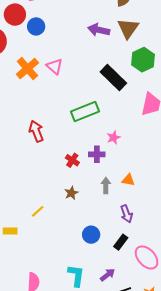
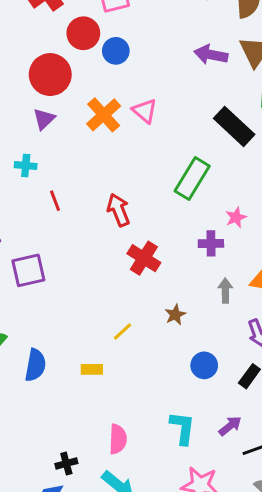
green rectangle: (85, 111) -> (192, 179), turned -36
red cross: (72, 160) -> (144, 258), moved, size x1.5
brown star: (71, 193) -> (175, 315), moved
yellow rectangle: (10, 231) -> (92, 369), moved

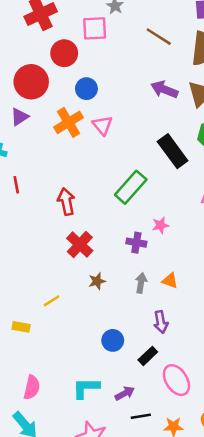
blue circle: (116, 51) -> (86, 89), moved
brown star: (175, 315) -> (97, 281), moved
cyan L-shape: (182, 428) -> (86, 388), turned -108

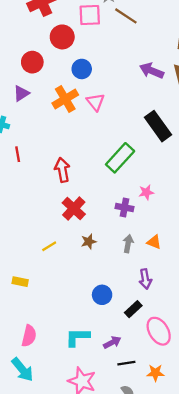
brown line: (159, 37) -> (126, 16), moved
red circle: (31, 82) -> (32, 62), size x0.7
yellow line: (52, 301) -> (49, 246), moved

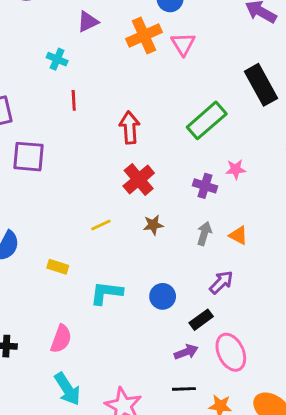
purple arrow: (145, 279) -> (221, 282), turned -132
cyan L-shape: (77, 337) -> (106, 293), moved
purple arrow: (112, 342) -> (186, 352), moved
cyan arrow: (23, 370) -> (67, 389), moved

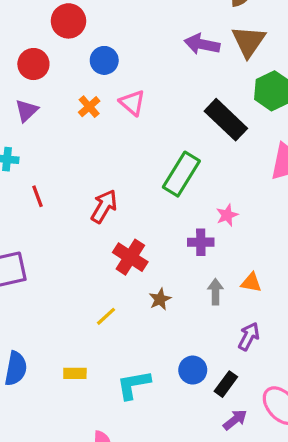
orange cross: (144, 36) -> (89, 107), size x0.6
red arrow: (130, 128) -> (104, 206), turned 52
black rectangle: (201, 320) -> (226, 384), moved

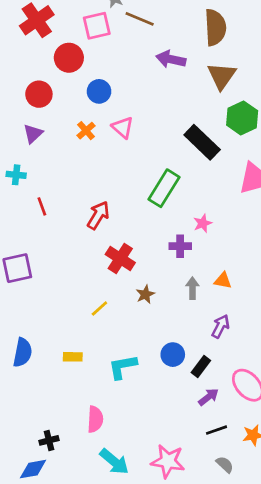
purple arrow: (202, 44) -> (171, 59), moved

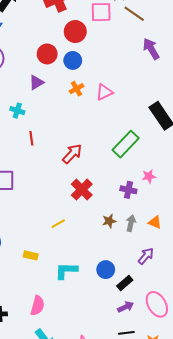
purple arrow: (171, 59) -> (151, 49), turned 35
blue circle: (99, 91) -> (73, 60), moved
pink triangle: (123, 127) -> (104, 92), turned 42
brown star: (145, 294) -> (109, 221), moved

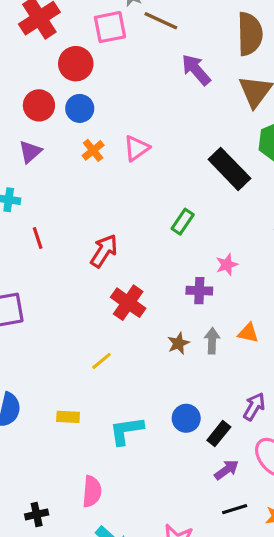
green rectangle: (126, 144) -> (183, 222), size x0.6
purple arrow: (146, 256) -> (254, 407), moved

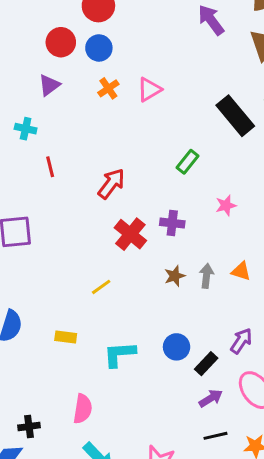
purple cross: (199, 291) -> (172, 223), moved

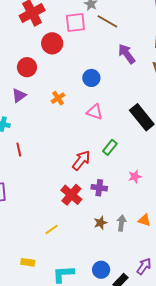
blue circle: (99, 48) -> (91, 78), moved
pink triangle: (149, 89) -> (95, 112), moved, turned 48
red arrow: (111, 184) -> (81, 160), moved

